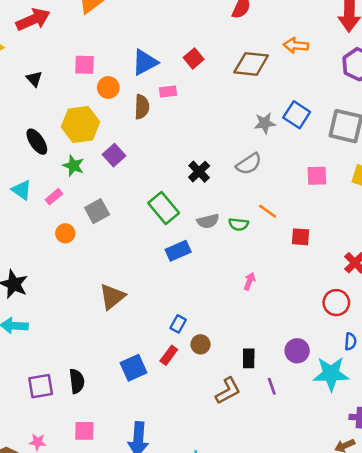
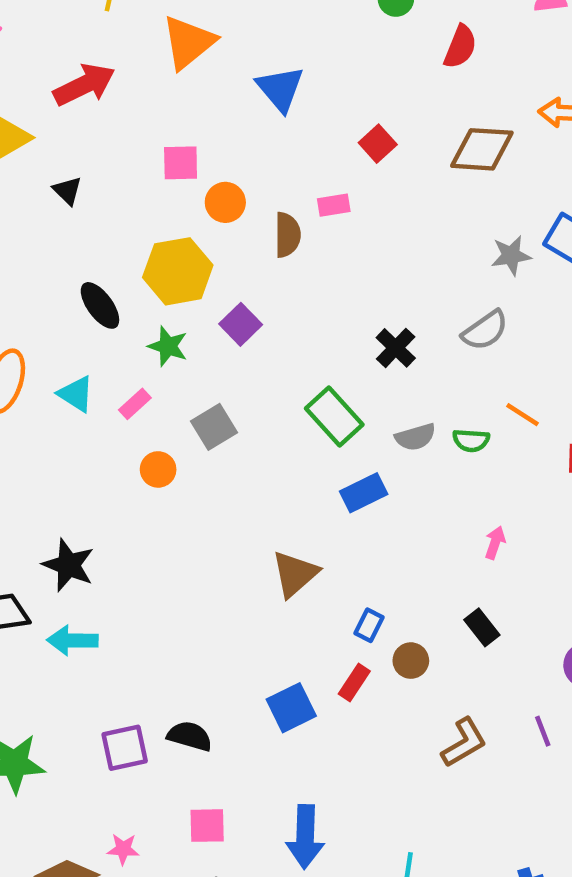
blue triangle: (145, 62) -> (280, 89), moved, turned -40
black triangle: (34, 79) -> (67, 191), moved
brown triangle: (112, 297) -> (295, 574), moved
black rectangle: (249, 358) -> (482, 627), moved, turned -36
black semicircle: (77, 381) -> (190, 736), turned -65

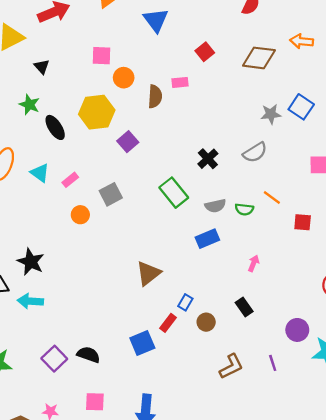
green star: (168, 346) -> (29, 105), moved
blue rectangle: (364, 493) -> (207, 239), moved
red rectangle: (354, 683) -> (168, 323), moved
purple square: (125, 748) -> (54, 359), turned -35

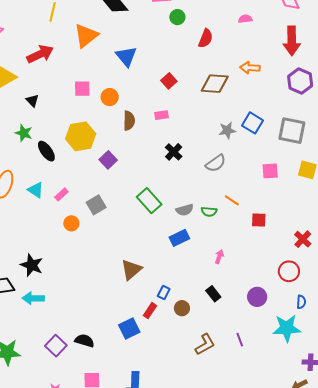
orange circle: (124, 78) -> (110, 97), moved
pink rectangle: (180, 82) -> (162, 115), moved
black cross: (208, 159) -> (174, 152), moved
purple circle: (297, 330) -> (257, 297), moved

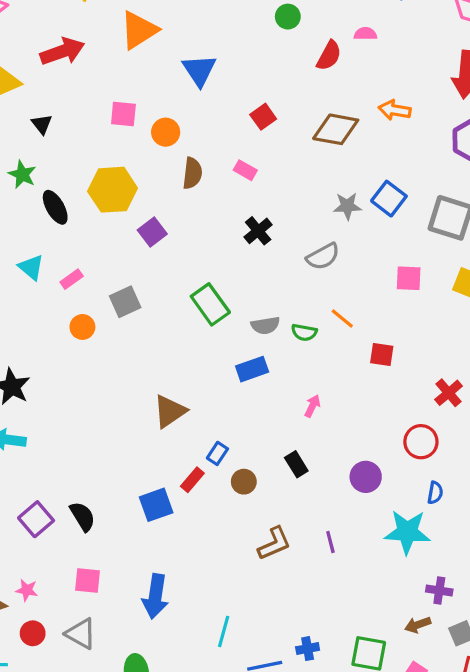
pink semicircle: (245, 19) -> (365, 34), moved
pink rectangle: (162, 115) -> (245, 170), turned 32
black semicircle: (84, 341) -> (83, 516), turned 36

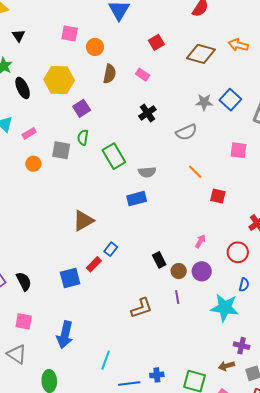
gray square: (125, 302) -> (61, 150), turned 30
green semicircle: (304, 332) -> (83, 137), moved, turned 84
pink arrow: (312, 406) -> (200, 241), moved
brown circle: (244, 482) -> (179, 271), moved
purple line: (330, 542) -> (177, 297), moved

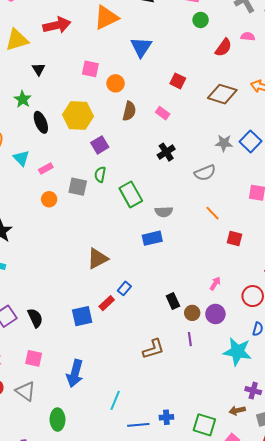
red square: (156, 42) -> (178, 81), turned -35

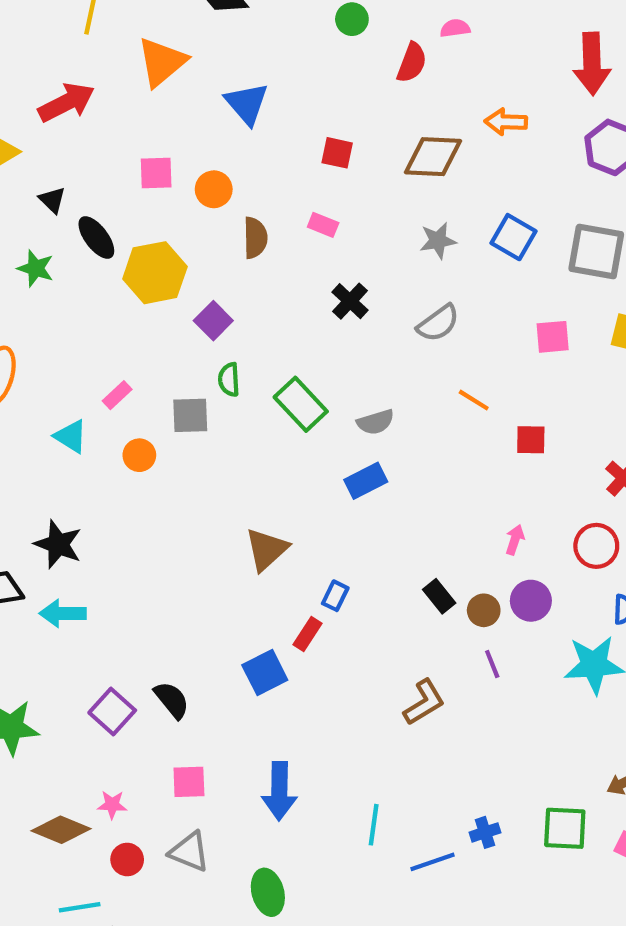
black ellipse: (41, 122) -> (96, 238), moved
gray star: (224, 143) -> (438, 241), moved
cyan triangle: (21, 158) -> (71, 436), moved

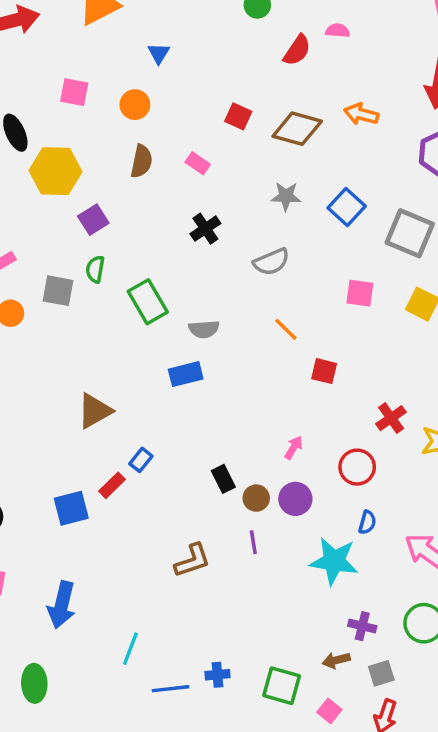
blue triangle: (247, 104) -> (159, 53), size x0.6
red square: (337, 153) -> (238, 116), moved
orange circle: (214, 189) -> (135, 105), moved

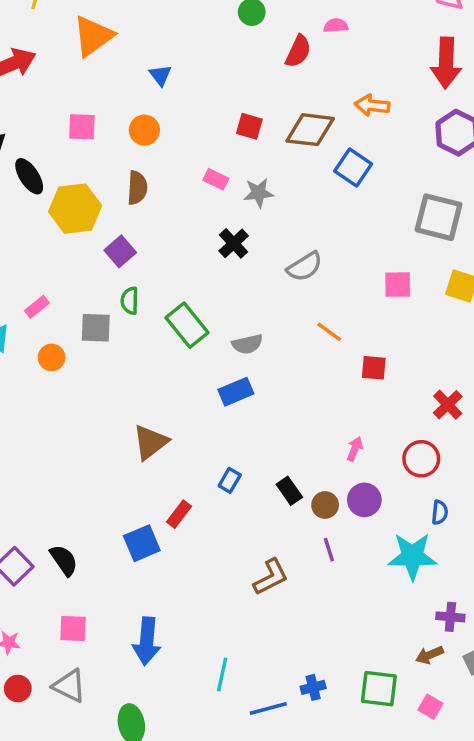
brown semicircle: (141, 161) -> (137, 188), moved
gray star: (286, 196) -> (259, 193), moved
blue square: (347, 207) -> (353, 167), moved
blue rectangle: (141, 460) -> (230, 480), moved

